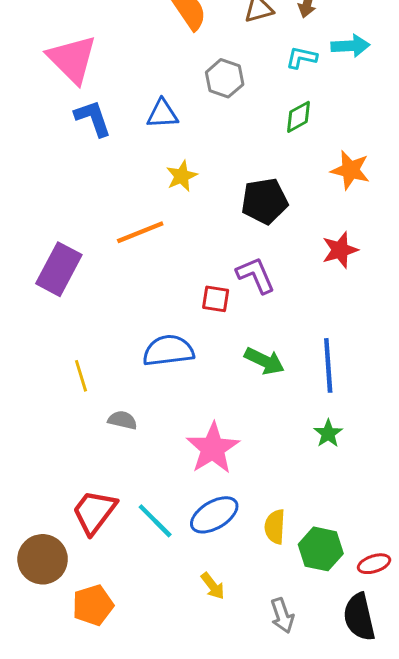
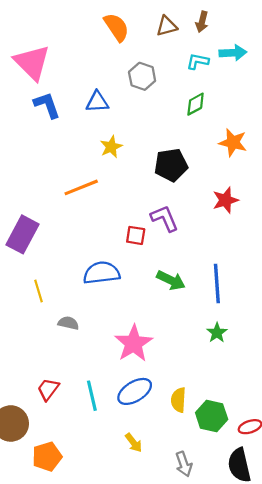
purple rectangle: (59, 269) -> (22, 234), moved
red trapezoid: (94, 512) -> (48, 389), size x0.7
cyan line: (155, 521) -> (92, 396), turned 32

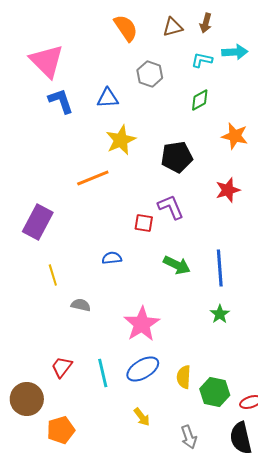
yellow star: (111, 147) -> (121, 140), size x1.4
blue semicircle: (102, 273) -> (112, 258), size x0.6

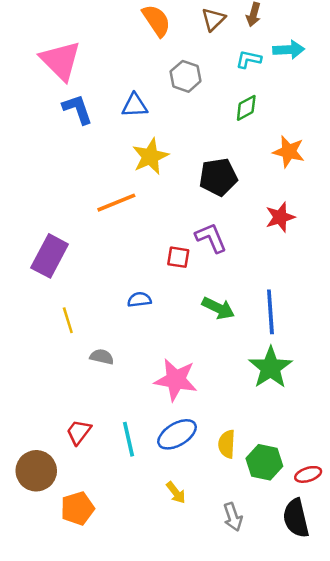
brown triangle: (173, 27) -> (213, 19), turned -30
green star: (220, 314) -> (270, 368), size x1.8
pink star: (142, 324) -> (176, 380), turned -30

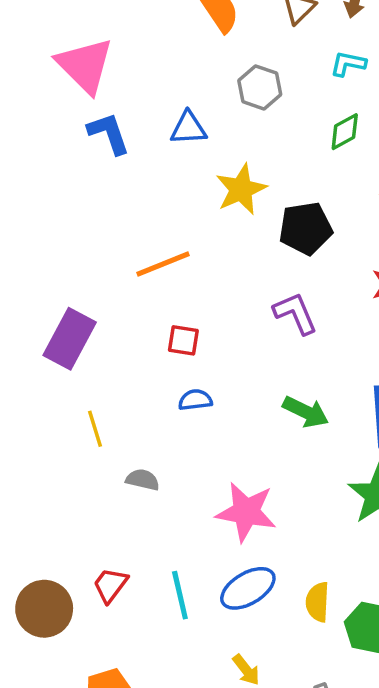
yellow star: (150, 156) -> (241, 189), moved
red square: (178, 257) -> (183, 340), moved
brown circle: (36, 471) -> (44, 609), moved

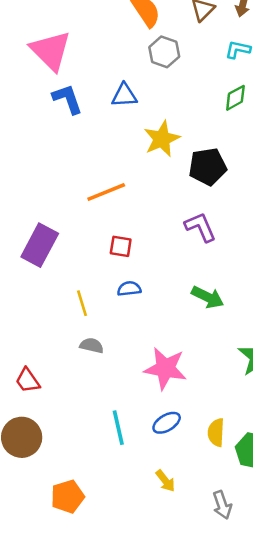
gray hexagon: (260, 87) -> (164, 52), moved
yellow line: (95, 429) -> (82, 303), moved
red trapezoid: (110, 585) -> (28, 380), moved, turned -72
blue ellipse: (248, 588) -> (167, 423), size x0.7

